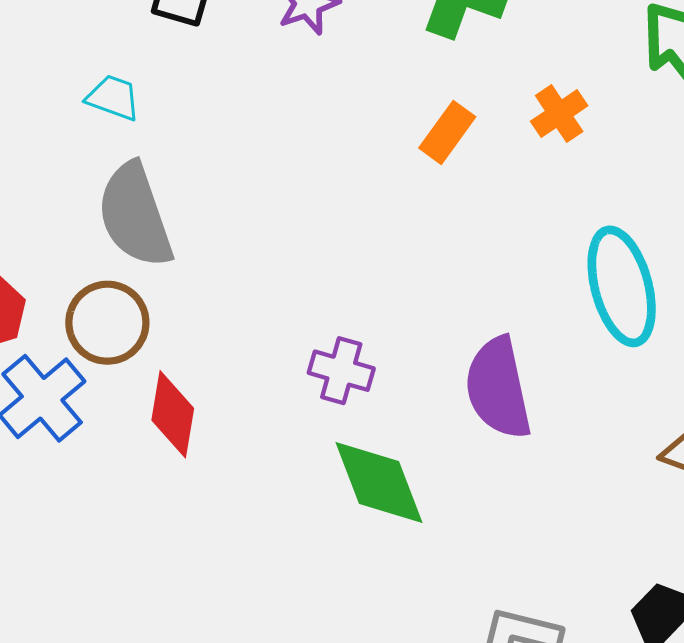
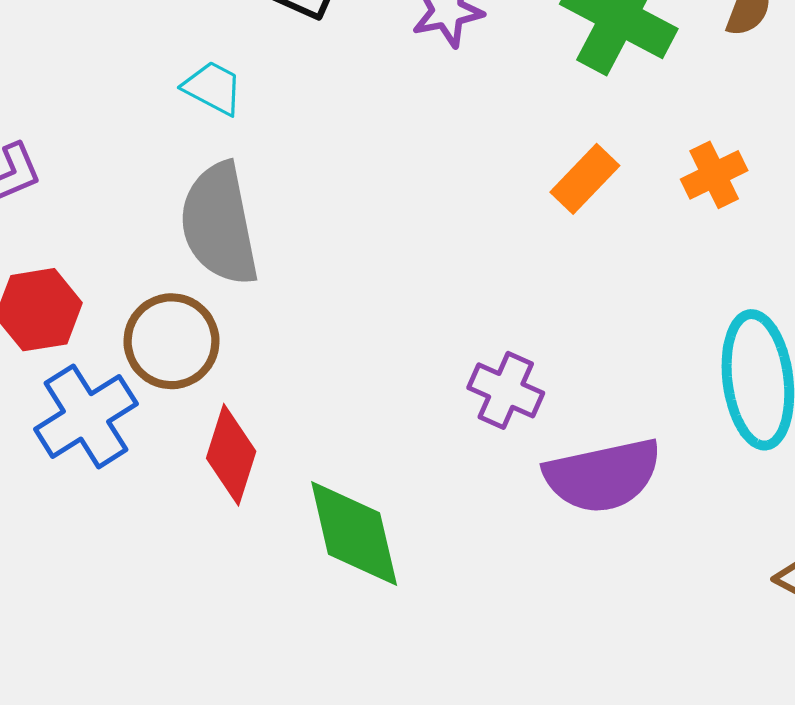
purple cross: (341, 371) -> (506, 390), moved
purple semicircle: (498, 388) -> (603, 476), turned -98
green diamond: (379, 482) -> (354, 533), moved

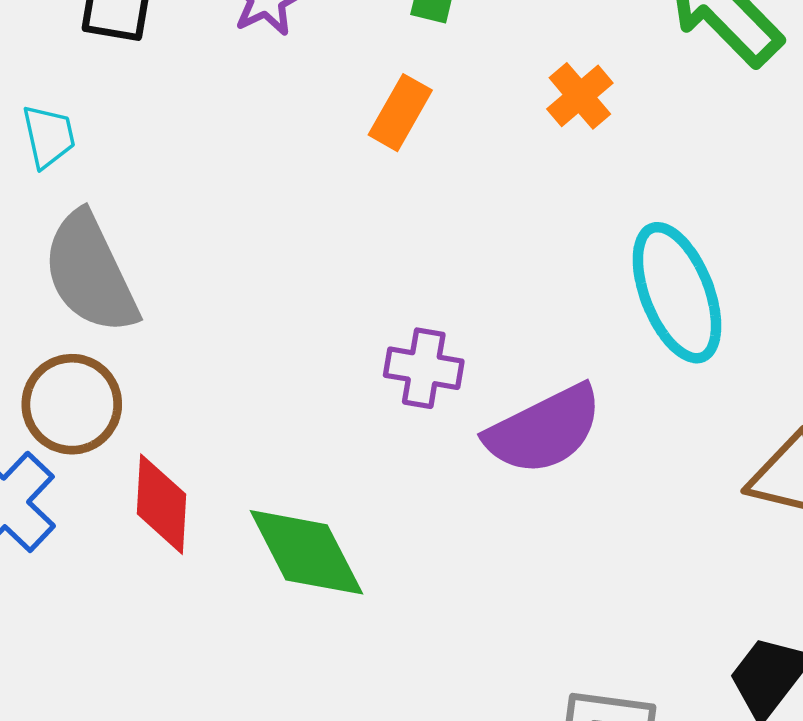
cyan trapezoid: (213, 88) -> (49, 136), turned 64
orange rectangle: (585, 179) -> (400, 113), moved

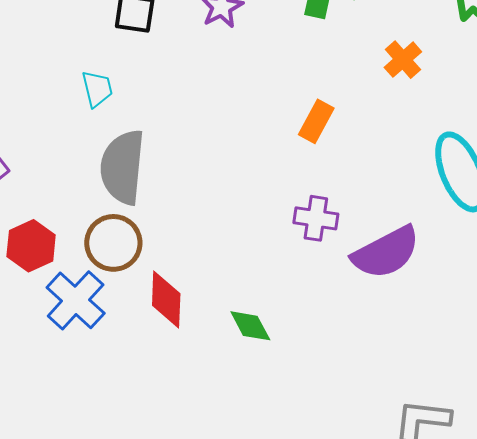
orange rectangle: (400, 113) -> (316, 121), moved
gray semicircle: (90, 273) -> (123, 167), turned 32
green diamond: (307, 552) -> (250, 326), size x0.6

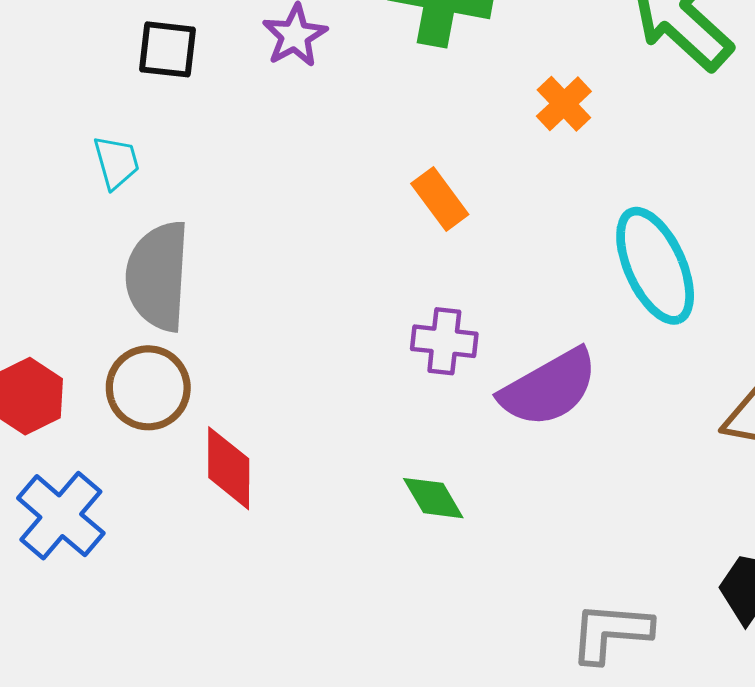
orange rectangle: (316, 121) -> (440, 199), turned -63
blue cross: (76, 300) -> (61, 516), moved
green diamond: (250, 326) -> (433, 498), moved

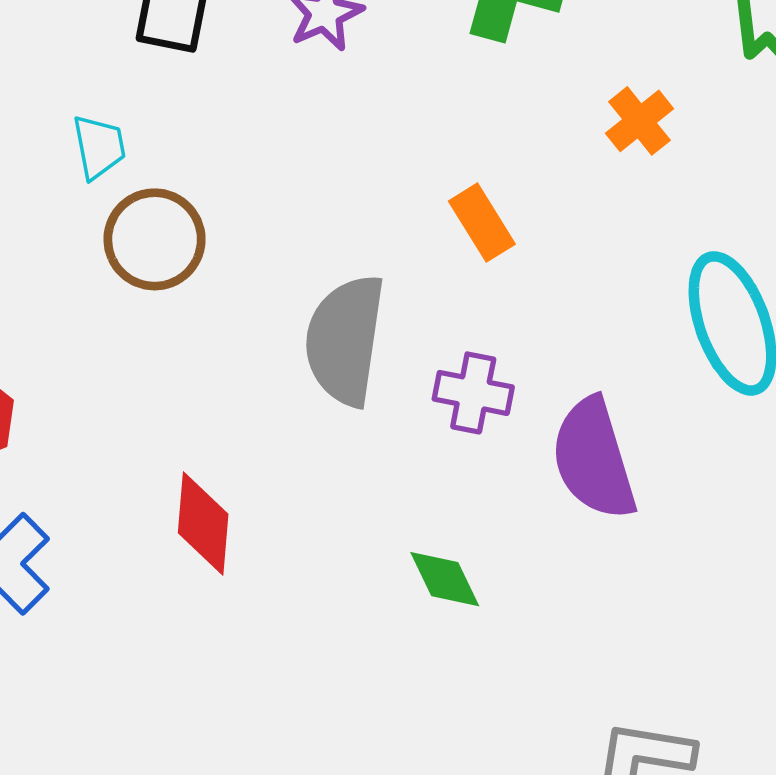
gray semicircle: (158, 276) -> (345, 340), moved
brown circle: (148, 388) -> (155, 239), moved
purple semicircle: (549, 388) -> (594, 459), turned 98

